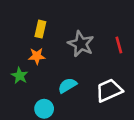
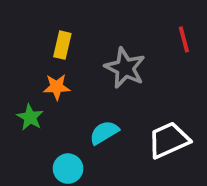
red line: (119, 45) -> (184, 39), moved

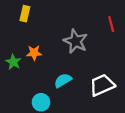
yellow rectangle: (62, 45) -> (25, 14), moved
green star: (30, 117) -> (13, 62), moved

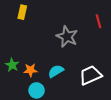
orange star: (34, 53) -> (30, 70), moved
green star: (13, 62) -> (12, 65), moved

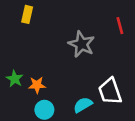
cyan semicircle: (56, 71) -> (83, 105), moved
white trapezoid: (90, 75) -> (110, 91), turned -85

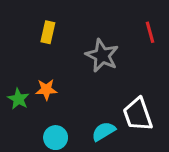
yellow rectangle: (27, 14) -> (48, 32), moved
orange star: (37, 85) -> (46, 90), moved

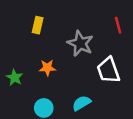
orange star: (46, 90) -> (47, 68), moved
white trapezoid: (138, 114) -> (108, 70), moved

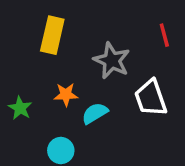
yellow rectangle: (38, 25) -> (52, 35), size x1.5
cyan semicircle: (82, 103) -> (95, 113), moved

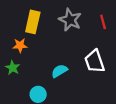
gray star: (112, 61) -> (70, 20), moved
orange star: (66, 95) -> (20, 45), moved

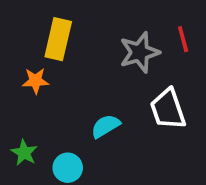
gray star: (70, 20) -> (140, 52), moved, turned 30
green star: (13, 68) -> (24, 153), moved

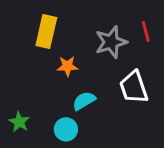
orange star: (36, 81) -> (67, 66), moved
cyan circle: (68, 168) -> (66, 129), moved

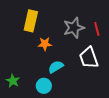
red line: (146, 31) -> (97, 29), moved

